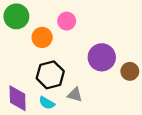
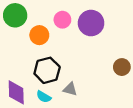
purple circle: (102, 57) -> (91, 23), moved

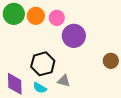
purple circle: (91, 23) -> (74, 36), moved
orange circle: (39, 35) -> (36, 16), moved

